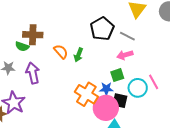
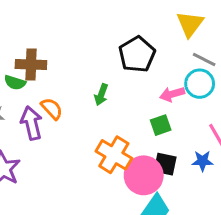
gray line: (127, 36) -> (204, 60), moved
orange semicircle: (61, 52) -> (52, 109), moved
cyan circle: (138, 88) -> (200, 84), moved
blue star: (106, 89) -> (202, 161), moved

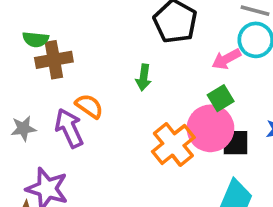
green semicircle: (15, 83) -> (36, 39), moved
orange cross: (114, 155) -> (173, 144), turned 32
pink circle: (144, 175) -> (210, 128), moved

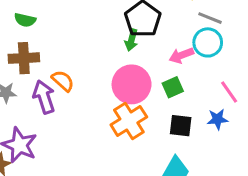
brown cross: (54, 60) -> (24, 58), moved
green arrow: (144, 77) -> (131, 40), moved
pink circle: (210, 128) -> (132, 84), moved

